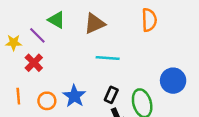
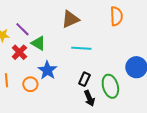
green triangle: (56, 20) -> (38, 43), moved
blue star: (74, 96) -> (47, 70), moved

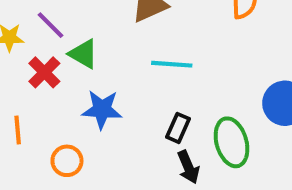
blue star: (47, 70) -> (102, 109), turned -30
orange circle: (30, 84) -> (67, 161), moved

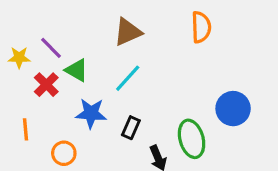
cyan line: (172, 64) -> (128, 78), moved, turned -52
black rectangle: (178, 128) -> (131, 128), moved

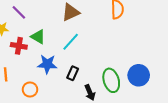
purple line: (51, 48) -> (19, 12), moved
red cross: (46, 85) -> (19, 46), turned -35
blue circle: (233, 109) -> (139, 75), moved

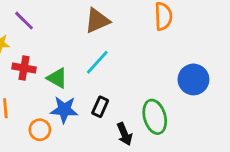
green triangle: (38, 37) -> (57, 78), moved
blue star: (47, 64) -> (64, 110), moved
blue circle: (139, 75) -> (193, 79), moved

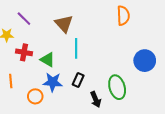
brown triangle: (97, 21) -> (64, 24), moved, turned -48
cyan line: (97, 62) -> (76, 48), turned -42

